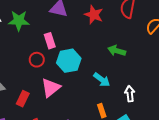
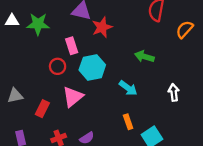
red star: (94, 15) -> (102, 27), moved, turned 30
white arrow: (130, 94) -> (174, 92), moved

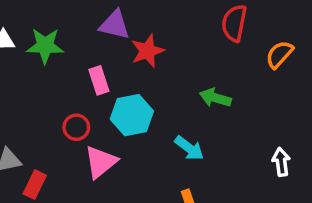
red circle: (58, 66) -> (76, 127), moved
white arrow: (174, 92) -> (281, 162), moved
red rectangle: (42, 109) -> (35, 185), moved

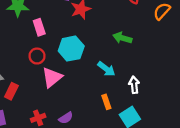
pink rectangle: (99, 80) -> (39, 27), moved
white arrow: (281, 162) -> (134, 85), moved

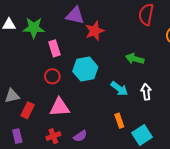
pink triangle: (52, 77) -> (60, 107), moved, turned 35
white arrow: (134, 85) -> (146, 92), moved

